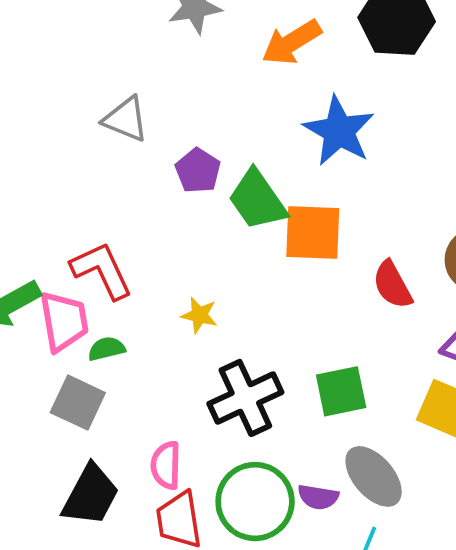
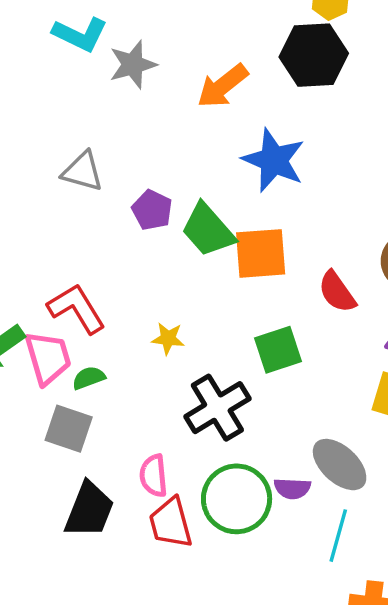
green square: (341, 391) -> (278, 350), moved

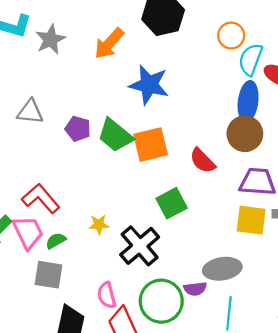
yellow star: (168, 338) -> (99, 225), moved
gray ellipse: (340, 465) -> (222, 269), turned -42

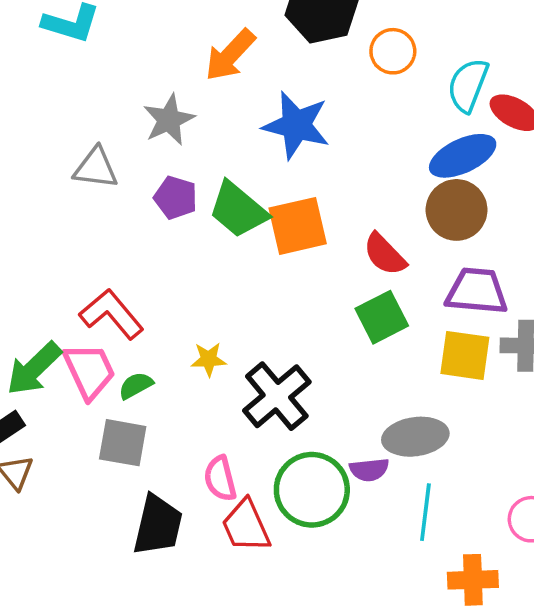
orange circle: (231, 36) -> (393, 51), moved
gray star: (50, 39) -> (169, 120), moved
blue ellipse: (248, 101) -> (463, 156), turned 57
green square: (172, 203) -> (382, 317), moved

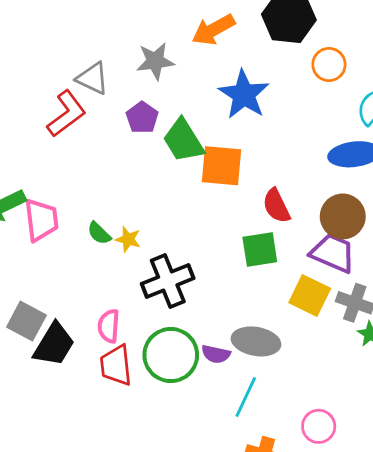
brown circle: (457, 210) -> (343, 216), moved
red L-shape: (112, 314) -> (66, 114), moved, turned 75
green semicircle: (136, 386) -> (99, 233), moved, turned -125
gray square: (123, 443) -> (26, 321), moved

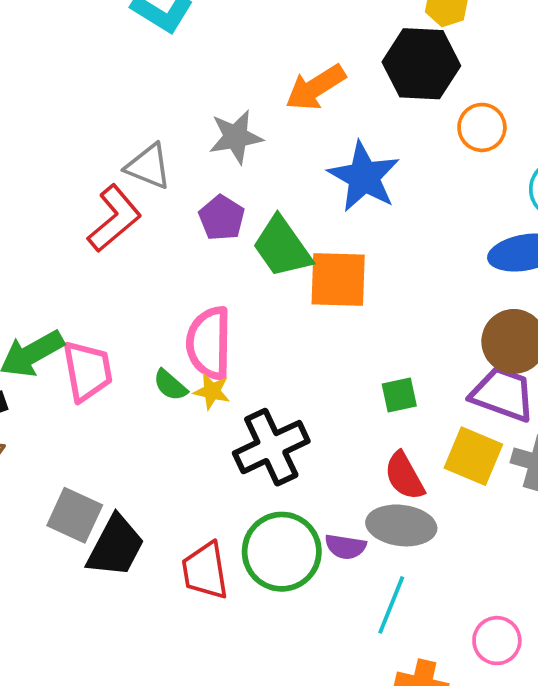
red semicircle: (276, 206) -> (404, 476), moved
green square: (260, 249) -> (399, 395), size x0.7
pink semicircle: (109, 326) -> (209, 343), moved, size x1.5

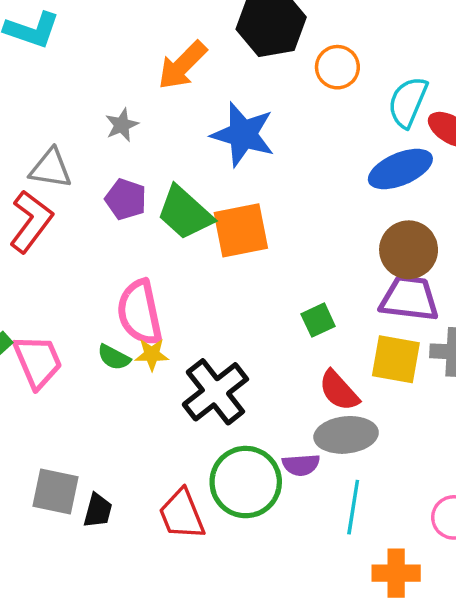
gray star: (236, 137) -> (122, 125), size x0.7
black trapezoid: (116, 546) -> (98, 511), size x0.6

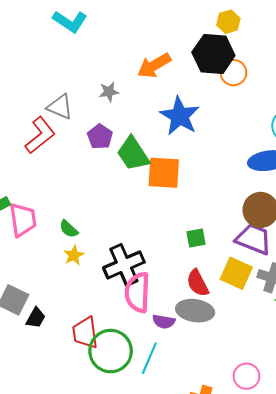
orange circle: (337, 67) -> (233, 73), moved
pink semicircle: (140, 312) -> (137, 292), moved
yellow star: (152, 354) -> (74, 255), moved, turned 30
green circle: (246, 482) -> (111, 351), moved
cyan line: (353, 507) -> (149, 358), moved

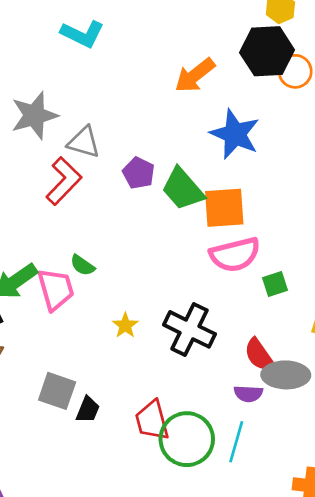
gray star: (109, 92) -> (34, 115), moved, size x1.8
green semicircle: (69, 229) -> (82, 265), moved
black cross: (124, 265) -> (189, 329), turned -33
red semicircle: (198, 283) -> (259, 355), moved
pink semicircle: (137, 292) -> (235, 255), moved, turned -99

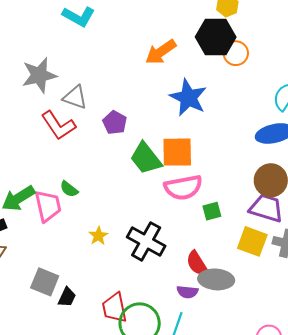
red L-shape: (64, 181) -> (58, 125), turned 99
green trapezoid: (183, 189) -> (146, 158), moved

